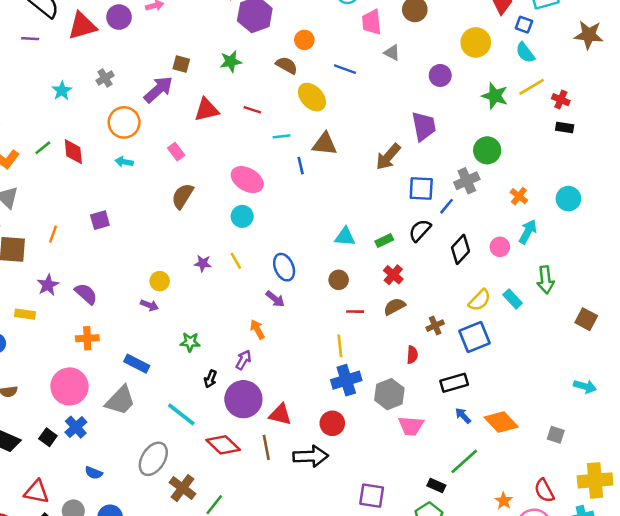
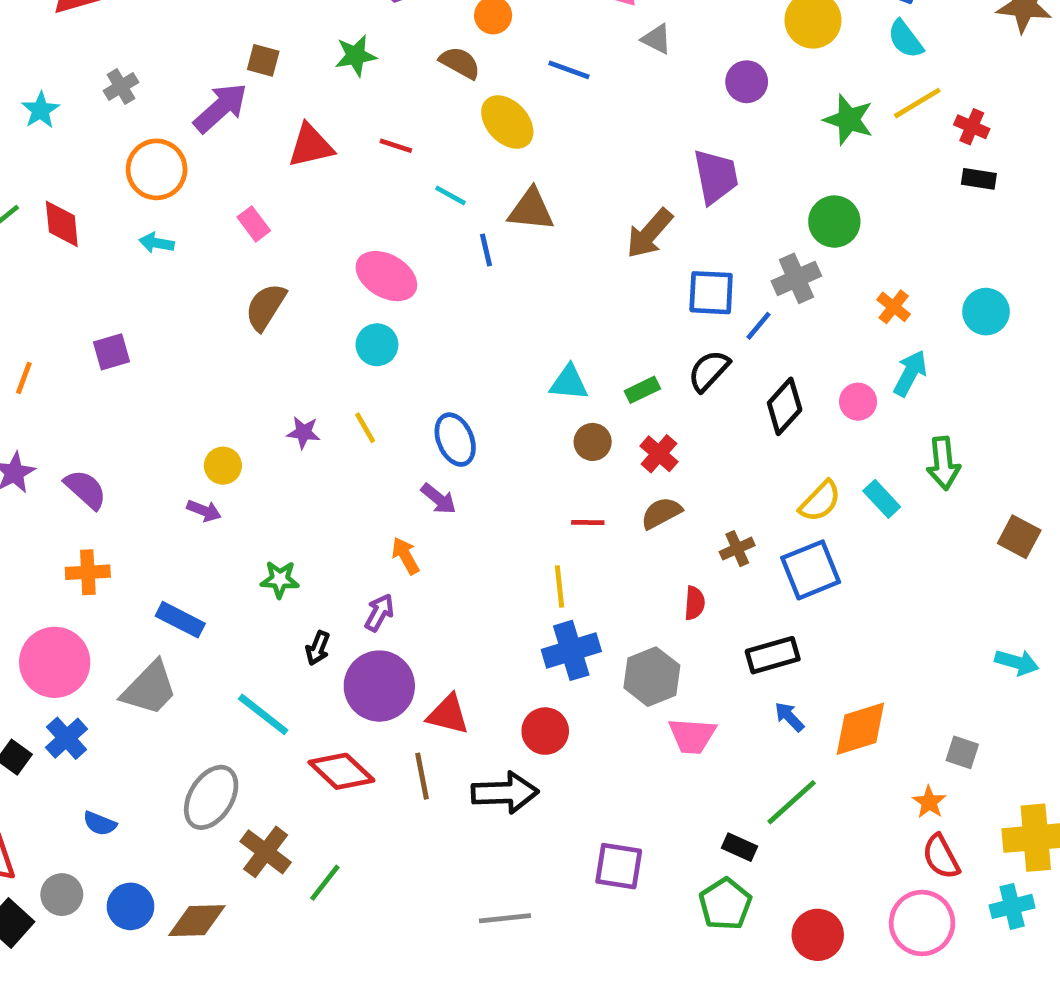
cyan line: (281, 136) -> (450, 195), turned 36
brown circle: (339, 280) -> (593, 442), moved
orange diamond: (501, 422) -> (860, 729), turned -64
orange star: (504, 501) -> (929, 802), moved

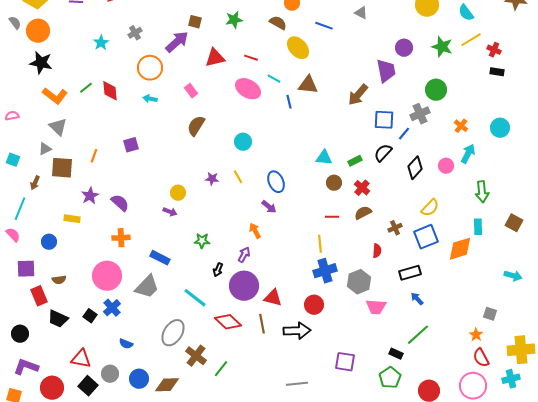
purple circle: (747, 82) -> (404, 48), moved
pink ellipse: (386, 276) -> (248, 89), moved
cyan rectangle: (882, 499) -> (478, 227), moved, turned 42
orange diamond: (860, 729) -> (460, 249), moved

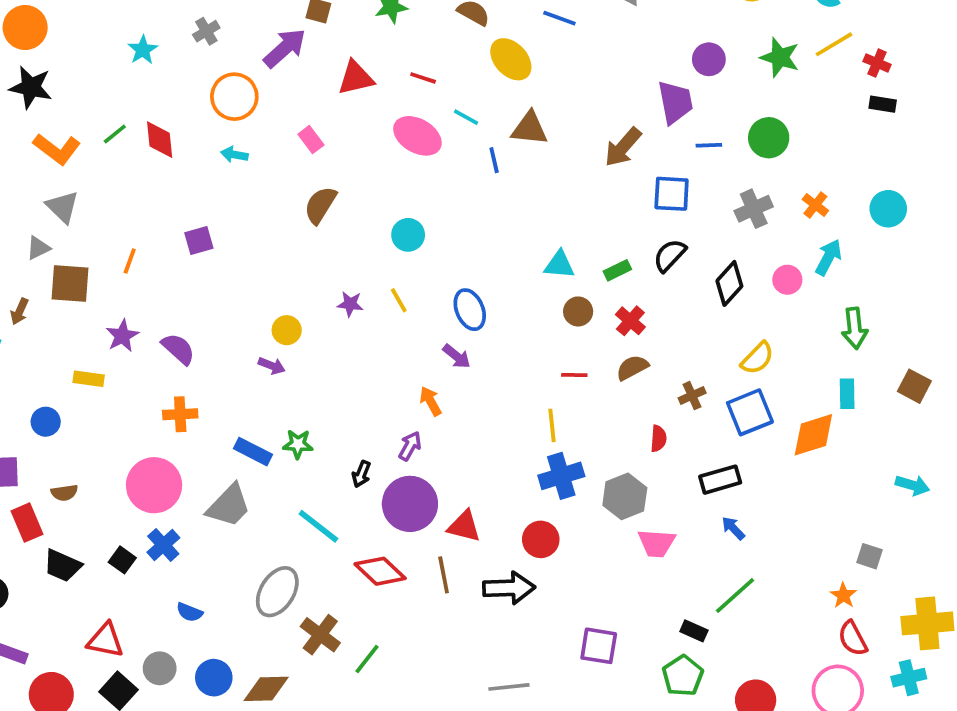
gray cross: (420, 114) -> (754, 209), moved
blue line: (404, 134) -> (709, 145), moved, turned 48
green star: (202, 241) -> (298, 444), moved

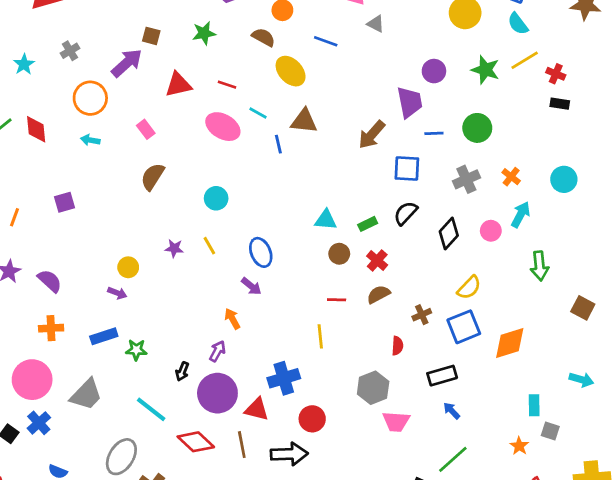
cyan rectangle: (847, 394) -> (534, 405), moved
blue rectangle: (253, 452) -> (104, 336), moved, turned -45
blue cross: (561, 476) -> (284, 378), moved
orange star: (843, 595) -> (519, 446), moved

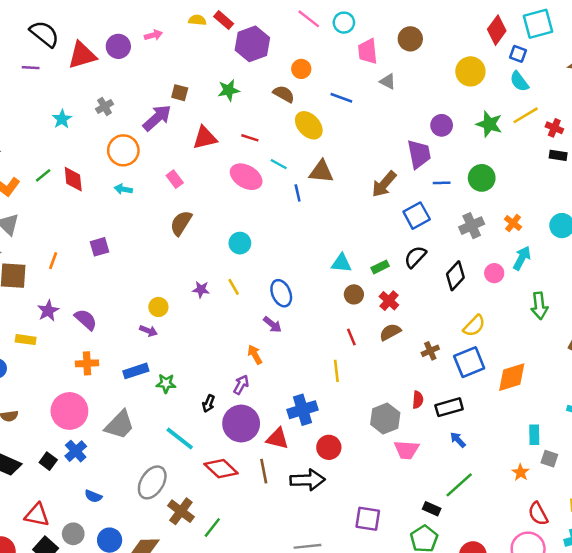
blue square: (407, 169) -> (417, 216), turned -32
red line: (337, 300) -> (351, 337), turned 66
red semicircle: (397, 346) -> (418, 400), moved

